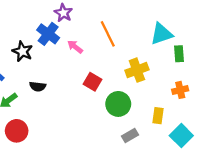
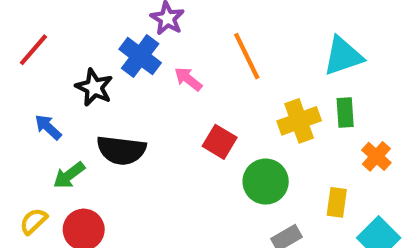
green rectangle: (179, 54) -> (345, 112), moved
black semicircle: (38, 86) -> (121, 150), size x1.6
orange cross: (180, 90) -> (376, 156), turned -35

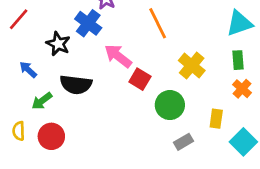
cyan triangle: (343, 56) -> (239, 23), moved
pink arrow: (188, 79) -> (118, 56), moved, size x1.5
green rectangle: (345, 112) -> (238, 60), moved
yellow cross: (299, 121) -> (192, 66), turned -30
yellow semicircle: (33, 221) -> (19, 131), turned -48

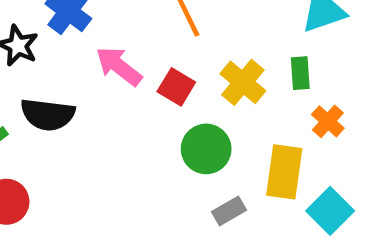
green rectangle: (238, 60) -> (300, 73), moved
red square: (140, 79) -> (176, 87), moved
yellow rectangle: (216, 119) -> (284, 172), size x1.6

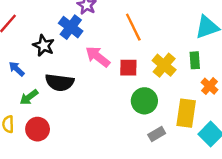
red square: (176, 87) -> (128, 68), turned -30

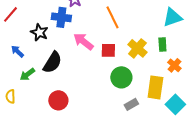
blue cross: (71, 27) -> (61, 17), turned -30
black semicircle: (60, 82) -> (52, 62), turned -65
red circle: (38, 129) -> (58, 100), moved

